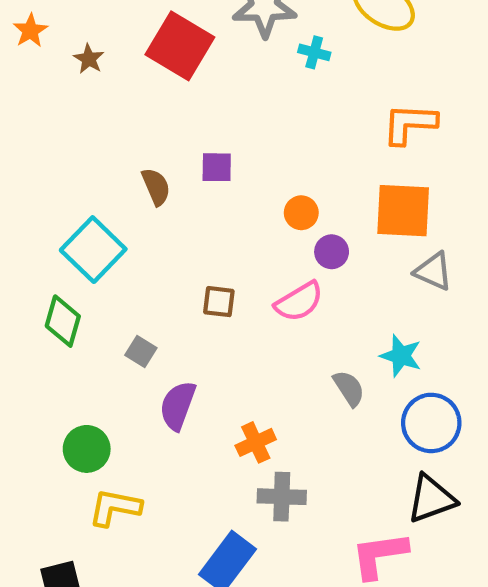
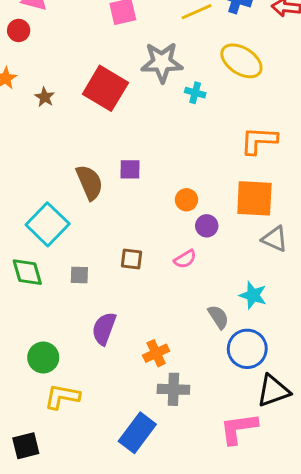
brown semicircle: (156, 187) -> (90, 182), size x1.4
pink semicircle: (299, 302) -> (185, 259), size x0.7
green diamond: (63, 321) -> (27, 272), turned -32
gray square: (141, 351) -> (79, 275), moved, turned -30
blue circle: (431, 423) -> (247, 349), moved

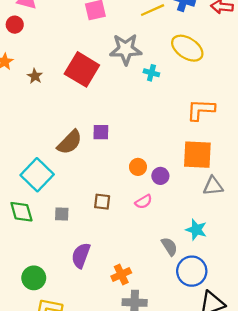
brown semicircle: (90, 182) -> (70, 142), turned 68
orange circle: (186, 200) -> (138, 167), moved
gray triangle: (275, 239) -> (213, 186), turned -30

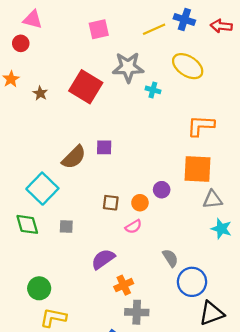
orange circle: (138, 167) -> (140, 203), moved
brown square: (102, 202) -> (111, 203), moved
pink semicircle: (144, 202) -> (133, 227), moved
cyan star: (196, 230) -> (221, 229), moved
purple semicircle: (81, 255) -> (103, 259), moved, turned 35

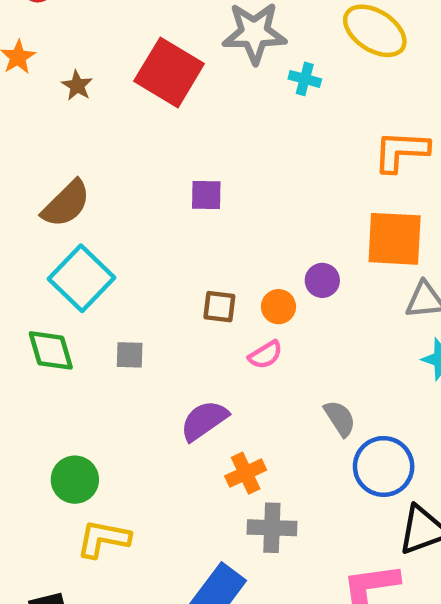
brown semicircle: (74, 157) -> (66, 204), moved

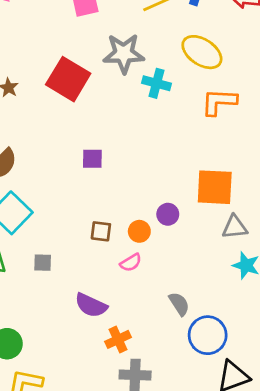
cyan cross: (305, 79) -> (156, 83), size x1.4
orange L-shape: (401, 151) -> (219, 102), moved
purple semicircle: (204, 421) -> (91, 305), turned -120

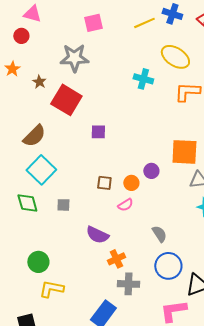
gray star: (124, 53) -> (74, 58), moved
red square: (68, 79) -> (66, 100), moved
blue circle: (208, 335) -> (168, 266), moved

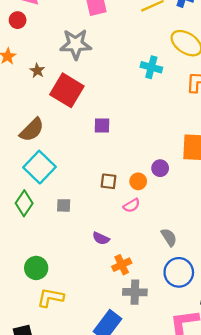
green diamond: (27, 203) -> (24, 203), turned 50
purple semicircle: (97, 235) -> (101, 238), size x0.7

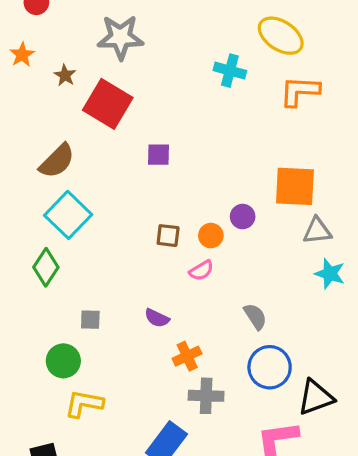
gray square: (64, 205) -> (90, 320), moved

